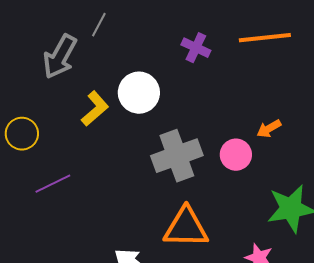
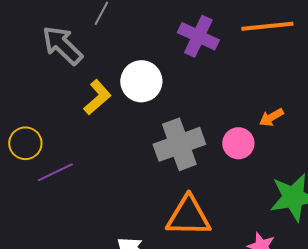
purple cross: (196, 48) -> (198, 36), size x1.4
gray arrow: (60, 57) -> (62, 45), turned 105
yellow circle: (22, 134) -> (25, 143), moved

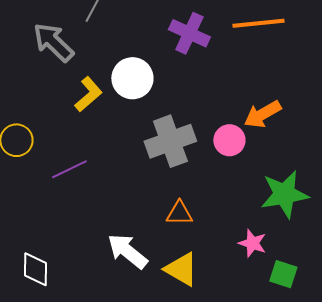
orange arrow: (271, 117) -> (262, 114), size x1.5
purple line: (55, 172) -> (69, 169), moved
orange triangle: (188, 216) -> (179, 213), size x0.6

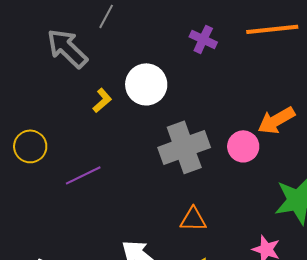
purple cross: (189, 33) -> (203, 39), size x0.7
yellow L-shape: (88, 94) -> (102, 100), size x0.7

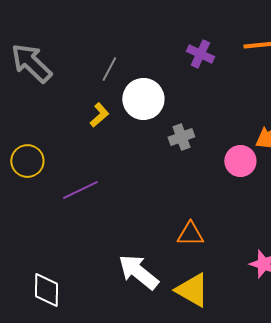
gray line: (106, 16) -> (109, 69), moved
gray arrow: (67, 48) -> (31, 63), moved
gray cross: (184, 147) -> (181, 137), moved, size x0.5

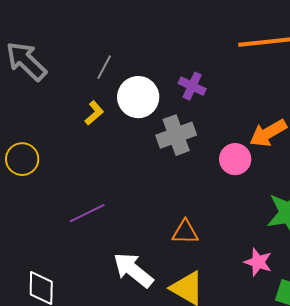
purple cross: (200, 54) -> (192, 86), moved
gray cross: (181, 137) -> (176, 135), size x1.5
purple line: (80, 190) -> (87, 213), moved

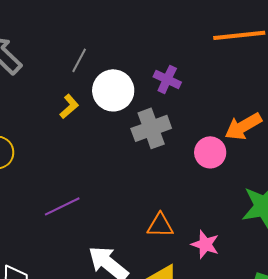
pink star: (258, 262) -> (205, 244), moved

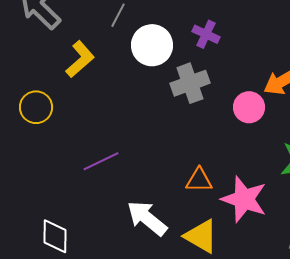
yellow L-shape: (69, 106) -> (80, 59), moved, size x1.5
pink star: (205, 244) -> (244, 199), size x1.6

